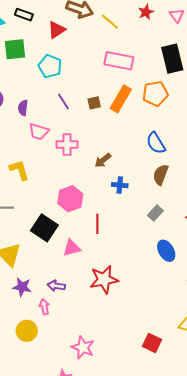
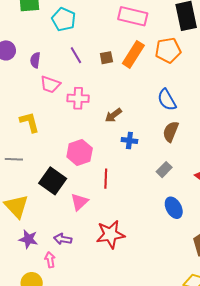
pink triangle: (72, 248) -> (79, 202), turned -30

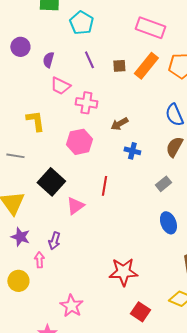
pink hexagon: (80, 152) -> (79, 142), moved
red star: (110, 234) -> (123, 272), moved
purple arrow: (63, 239) -> (54, 241), turned -90

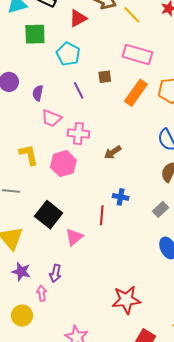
brown square: (119, 66) -> (105, 77), moved
pink hexagon: (79, 142) -> (63, 164), moved
blue cross: (132, 151) -> (121, 197), moved

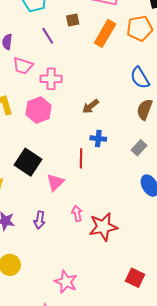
brown arrow: (113, 152) -> (91, 106), moved
pink arrow: (42, 293) -> (77, 213), moved
red star: (126, 300) -> (103, 227), moved

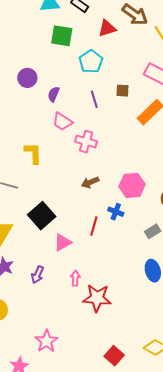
brown arrow: (91, 106) -> (90, 182), moved
pink hexagon: (38, 110) -> (132, 185), moved

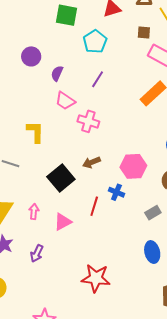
brown square: (123, 91) -> (144, 32), moved
purple line: (94, 99) -> (98, 79), turned 48
black square: (42, 216) -> (61, 178), moved
pink arrow: (75, 278) -> (34, 211), moved

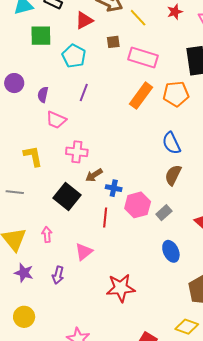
brown square: (144, 32) -> (113, 42), moved
pink cross: (88, 121) -> (77, 152), moved
pink hexagon: (133, 166) -> (138, 205), moved
blue cross: (116, 192) -> (114, 188), moved
pink triangle: (63, 222) -> (84, 252), moved

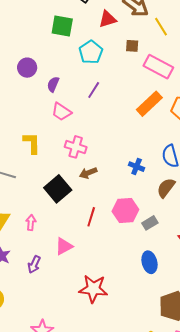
blue cross: (114, 188) -> (137, 167), moved

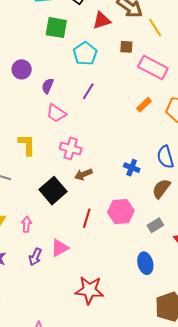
orange rectangle: (149, 104) -> (144, 105), size x0.6
gray rectangle: (150, 223) -> (155, 225), moved
purple arrow: (34, 264) -> (35, 257), moved

